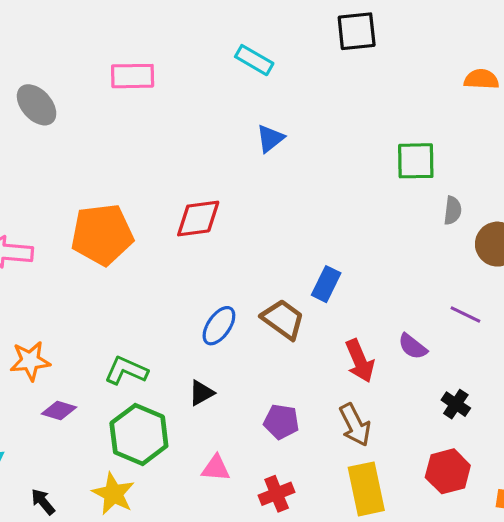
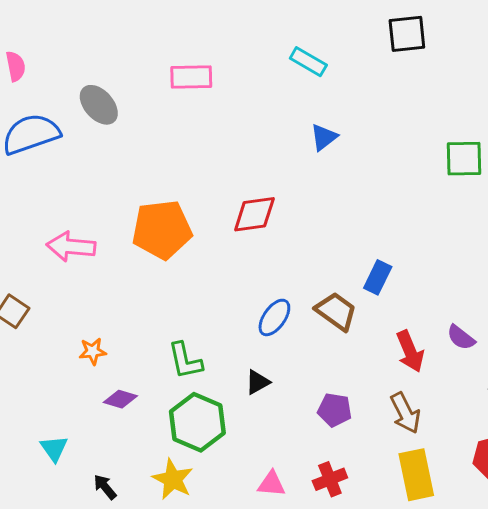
orange star: (30, 361) -> (93, 351), size x0.7
green L-shape: (126, 370) -> (185, 361), turned -126
pink triangle: (216, 468) -> (271, 484), moved

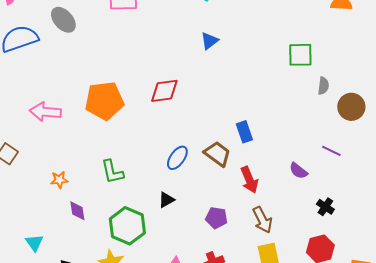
blue rectangle: (378, 277) -> (244, 132), turned -45
red arrow: (410, 351) -> (249, 180), moved
green L-shape: (185, 361) -> (112, 172), moved
purple diamond: (120, 399) -> (77, 211), turned 65

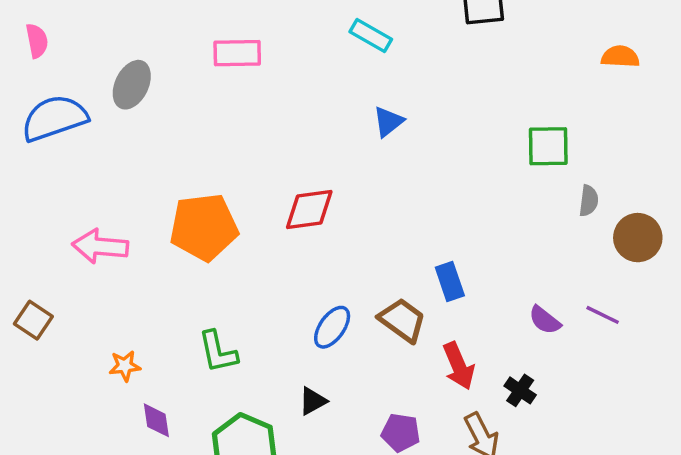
gray ellipse: (63, 20) -> (132, 85), turned 68
purple semicircle: (298, 171) -> (545, 320), moved
black cross: (325, 207) -> (520, 390), moved

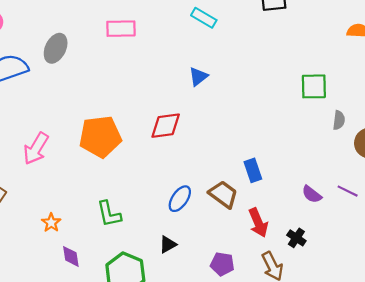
blue triangle: (388, 122) -> (198, 77), moved
pink arrow: (100, 246) -> (36, 149), turned -64
orange star: (125, 366) -> (51, 223), turned -30

